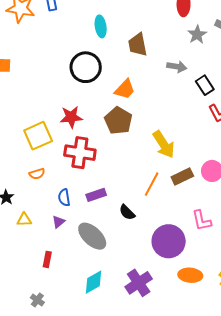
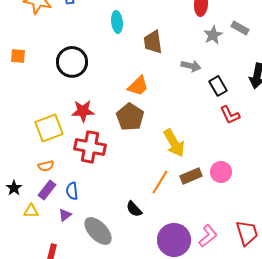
black circle: (86, 67) -> (72, 62), moved
purple rectangle: (96, 195) -> (47, 190), moved, turned -36
pink L-shape: (202, 221) -> (208, 236), moved, turned -120

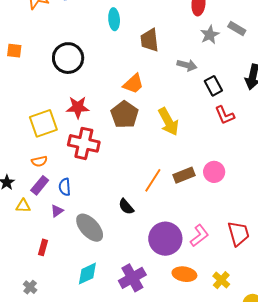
yellow arrow: (174, 143) -> (168, 122), moved

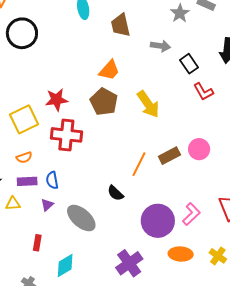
black circle: (68, 58) -> (22, 33), moved
purple rectangle: (40, 185) -> (27, 181), turned 54
cyan diamond: (87, 274) -> (65, 266), moved

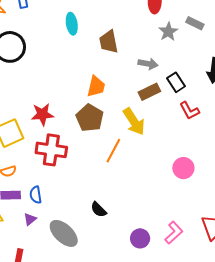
orange trapezoid: (109, 70) -> (96, 87), turned -30
brown rectangle: (169, 156) -> (149, 92), moved
orange line: (139, 164) -> (113, 151), moved
purple circle: (158, 221) -> (140, 238), size x0.6

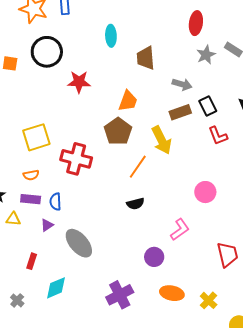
red star: (42, 114) -> (79, 82), moved
black semicircle: (98, 210) -> (135, 204), moved, turned -66
pink L-shape: (174, 233) -> (180, 229), moved

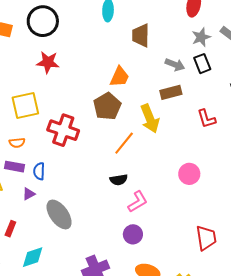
red star: (79, 82) -> (48, 62), moved
black rectangle: (208, 106) -> (202, 64), moved
pink L-shape: (180, 229) -> (138, 202), moved

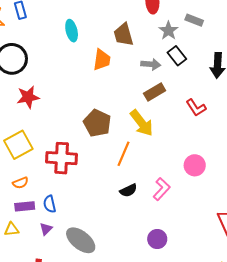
brown trapezoid: (141, 35) -> (124, 35), moved
orange trapezoid: (120, 77) -> (102, 60), moved
pink L-shape: (138, 202) -> (162, 189), moved

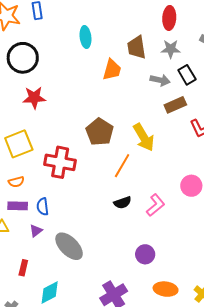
gray star: (168, 31) -> (171, 49), moved, turned 30
brown rectangle: (155, 92) -> (175, 105), moved

